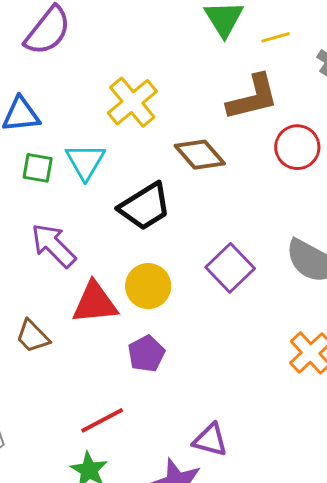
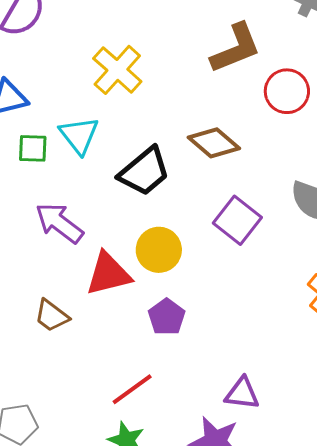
brown diamond: (200, 155) -> (214, 143), moved

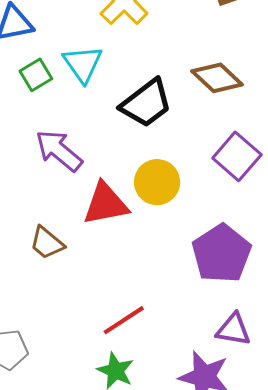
green square: (33, 148) -> (36, 75), turned -36
purple pentagon: (167, 317) -> (221, 254), moved, size x1.6

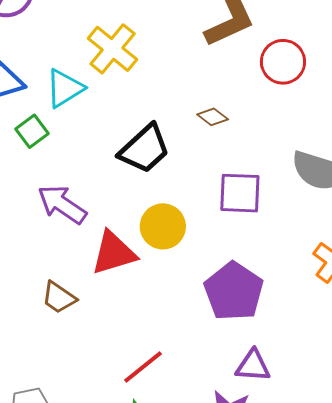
cyan triangle: (83, 64) -> (65, 88), moved, turned 39
brown diamond: (217, 78) -> (213, 117), size x0.6
purple square: (237, 156) -> (240, 193), turned -33

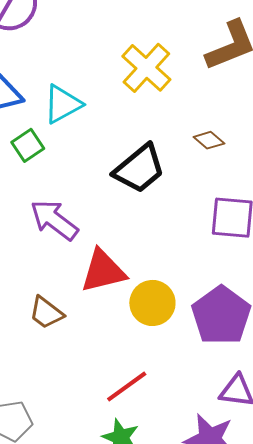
yellow cross: (113, 49) -> (146, 68), moved
yellow circle: (163, 226) -> (152, 303), moved

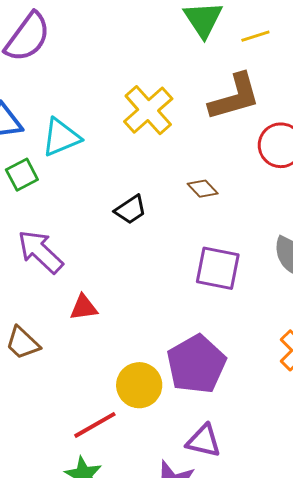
black trapezoid: (139, 169) -> (130, 210), size x0.6
red triangle: (103, 271) -> (84, 308), size x0.6
yellow circle: (152, 303) -> (139, 385), moved

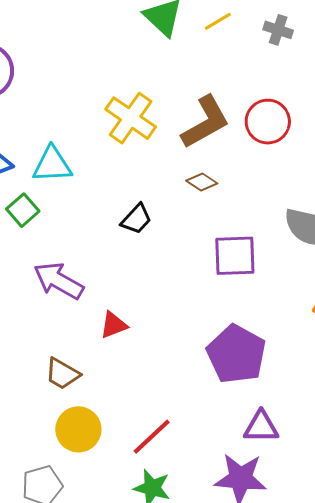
brown L-shape: (235, 97) -> (205, 122), moved
cyan triangle: (61, 137) -> (52, 165), turned 33
yellow circle: (139, 385) -> (78, 429), moved

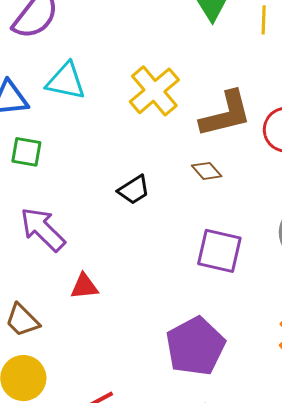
yellow line: (218, 21) -> (264, 20), turned -72
cyan triangle: (52, 165) -> (66, 81), moved
green square: (23, 210) -> (26, 152), turned 36

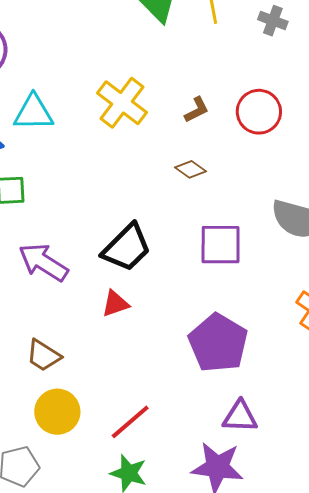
brown L-shape: (226, 114) -> (197, 110), size x0.5
black trapezoid: (134, 190) -> (127, 248), moved, size x1.6
red triangle: (84, 286) -> (115, 304), moved

